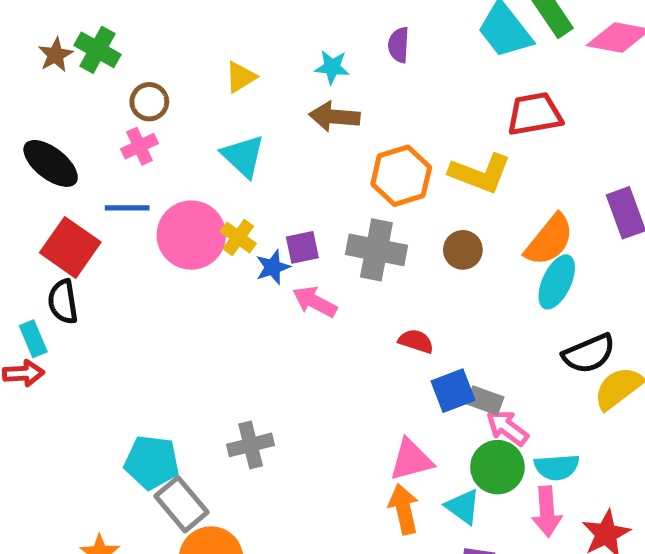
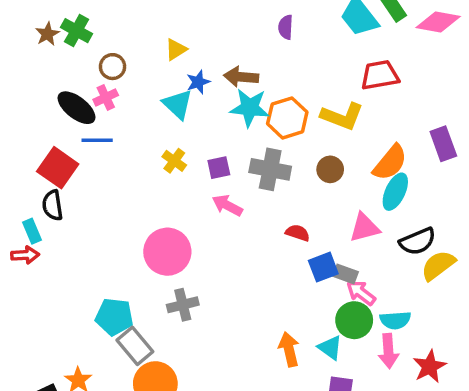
cyan star: (332, 67) -> (250, 108), moved, size x1.6
black ellipse: (51, 163) -> (77, 108), moved
pink circle: (191, 235) -> (167, 252), moved
blue star: (273, 267) -> (198, 82), moved
pink triangle: (411, 460) -> (364, 228), moved

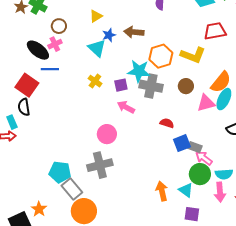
cyan star: (250, 108) -> (139, 71), moved
pink triangle: (364, 228) -> (206, 103), moved
pink circle: (167, 252) -> (107, 134), moved, size x0.7
gray cross: (183, 305) -> (100, 165), size x1.4

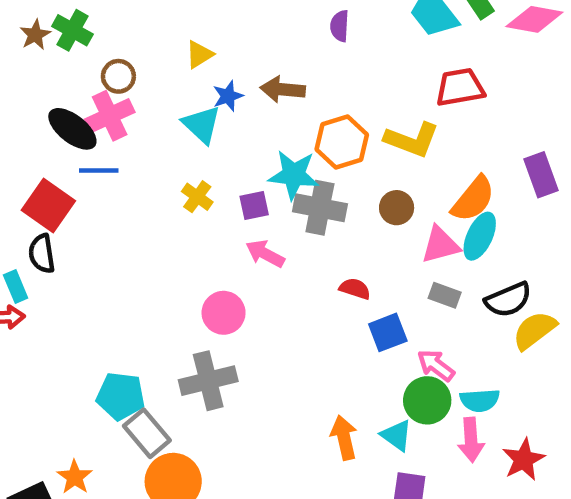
pink cross: (55, 44) -> (110, 116), size x1.5
gray rectangle: (195, 147) -> (445, 295), moved

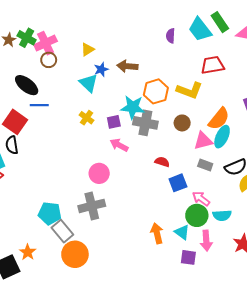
purple semicircle: (340, 26) -> (171, 36), moved
pink cross: (110, 116) -> (46, 43), moved
pink arrow: (471, 440) -> (206, 241), moved

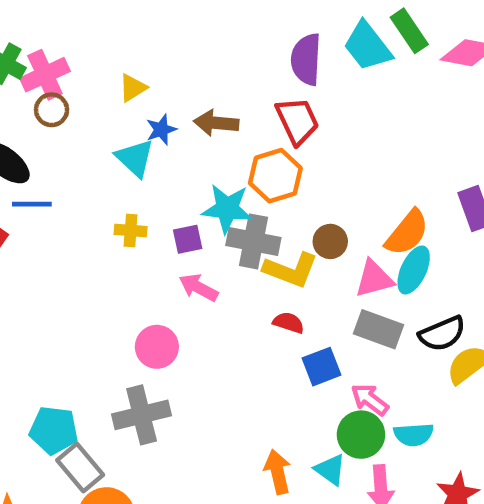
purple semicircle: (171, 36) -> (306, 59), size x1.6
red trapezoid: (213, 65) -> (297, 121), moved, turned 75
yellow L-shape: (189, 90) -> (291, 270), moved
yellow cross: (87, 118) -> (131, 230), turned -32
gray rectangle: (205, 165) -> (379, 329), size x1.5

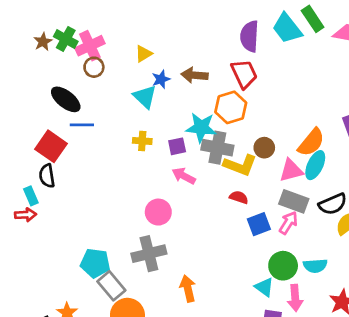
pink arrow: (370, 399) -> (288, 223), moved, turned 85
orange arrow: (278, 472) -> (188, 289), moved

